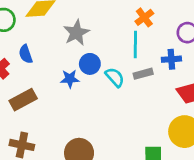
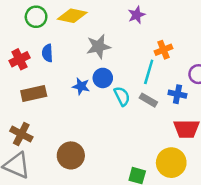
gray rectangle: (143, 74) -> (148, 100), turned 30

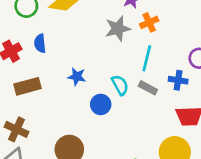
gray star: (98, 47) -> (118, 29), moved
orange cross: (163, 50) -> (149, 22), moved
blue circle: (103, 78) -> (101, 104), moved

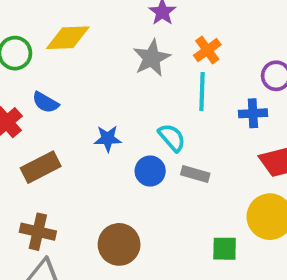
orange cross: (149, 22) -> (207, 50), moved
blue semicircle: (40, 43) -> (45, 102), turned -42
gray rectangle: (148, 88) -> (195, 174), moved

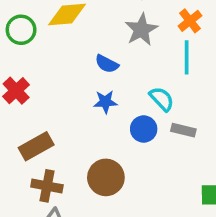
blue semicircle: (45, 102) -> (107, 64), moved
brown rectangle: (41, 167) -> (36, 146), moved
brown circle: (119, 244) -> (106, 177), moved

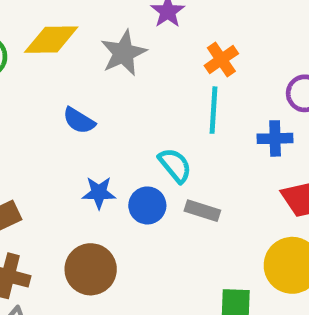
gray star: (141, 30) -> (123, 53), moved
blue semicircle: (107, 64) -> (79, 121), moved
blue star: (105, 102) -> (99, 193), moved

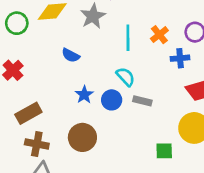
orange cross: (221, 60) -> (159, 35), moved
cyan line: (213, 110) -> (128, 38), moved
blue star: (99, 193) -> (84, 95), turned -30

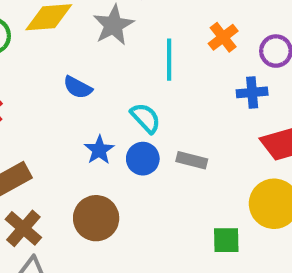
orange cross: (159, 35) -> (223, 37), moved
cyan semicircle: (126, 77) -> (146, 118), moved
brown cross: (37, 144) -> (23, 228), turned 30

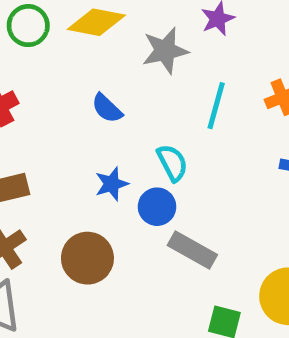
gray rectangle: (192, 160) -> (192, 250), moved, size x1.4

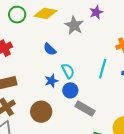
gray star: (165, 51) -> (74, 25), turned -30
cyan line: (216, 106) -> (103, 69), moved
cyan semicircle: (172, 163) -> (68, 71), moved

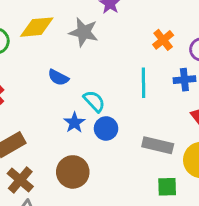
gray rectangle: (85, 109) -> (158, 145), moved

